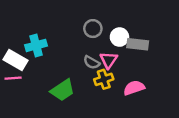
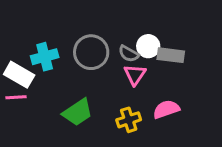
gray circle: (93, 29) -> (91, 52), moved, size x1.5
gray semicircle: (92, 62) -> (129, 54), moved
yellow cross: (104, 79) -> (129, 120), moved

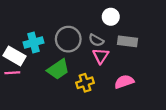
white circle: (148, 46) -> (111, 17), moved
green trapezoid: (78, 112) -> (58, 69), moved
yellow cross: (129, 120) -> (85, 83), moved

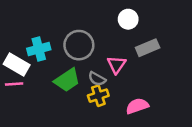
gray semicircle: (96, 40) -> (97, 79), moved
gray rectangle: (128, 41) -> (148, 48), turned -30
pink semicircle: (124, 82) -> (137, 106), moved

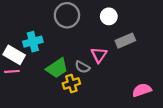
gray circle: (79, 45) -> (67, 15), moved
yellow cross: (98, 96) -> (71, 84), moved
pink semicircle: (137, 106) -> (142, 90), moved

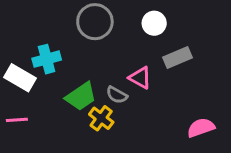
pink triangle: (99, 55) -> (140, 78), turned -35
pink line: (12, 71) -> (17, 120), moved
yellow cross: (71, 84) -> (101, 118), turned -35

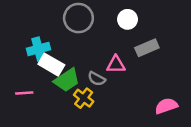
white rectangle: (20, 78) -> (51, 65), moved
pink triangle: (140, 78) -> (116, 65), turned -30
pink line: (17, 120) -> (24, 93), moved

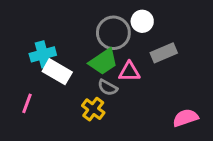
gray circle: (78, 18) -> (113, 33), moved
green trapezoid: (67, 80) -> (103, 62), moved
pink line: (24, 93) -> (27, 103), turned -66

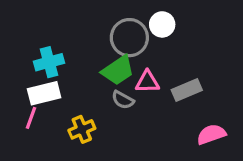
gray rectangle: (164, 53) -> (187, 90), moved
white rectangle: (57, 72) -> (44, 93), moved, turned -44
yellow cross: (93, 109) -> (82, 129), moved, turned 30

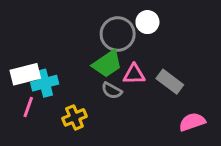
cyan cross: (49, 62) -> (45, 83), moved
gray rectangle: (187, 90) -> (170, 82), turned 60
white rectangle: (44, 93) -> (25, 74), moved

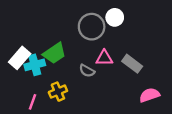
green trapezoid: (107, 64) -> (54, 53), moved
white rectangle: (25, 74) -> (20, 58), turned -35
pink line: (28, 107) -> (32, 102), moved

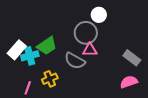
gray circle: (92, 27) -> (86, 33), moved
gray rectangle: (132, 64) -> (132, 58), moved
gray semicircle: (87, 71) -> (75, 61), size x1.5

